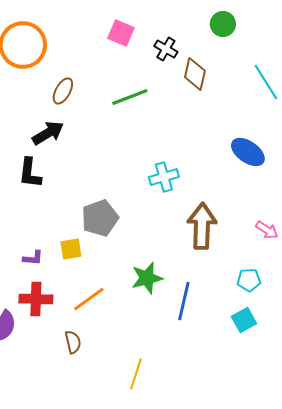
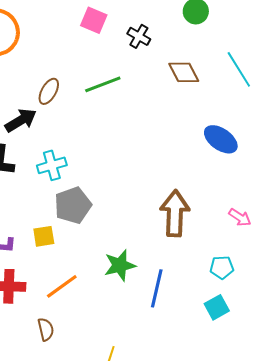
brown diamond: (195, 74) -> (184, 72), moved, turned -40
brown ellipse: (63, 91) -> (49, 91), moved
cyan cross: (164, 177) -> (52, 165), moved

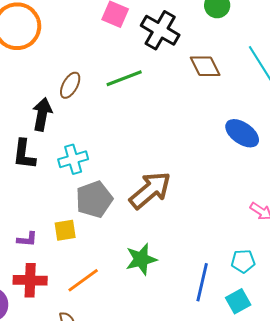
black cross: (139, 36) -> (160, 30), size x1.6
black arrow: (21, 120) -> (42, 114), turned -48
brown arrow: (175, 213) -> (150, 190), moved, turned 48
blue line: (157, 288) -> (202, 282), moved

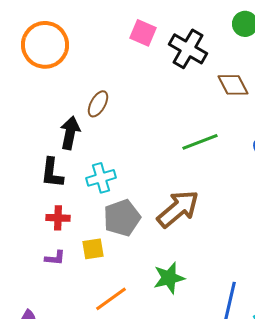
green line: (124, 78) -> (200, 142), moved
red cross: (30, 280) -> (58, 218), moved, size x0.7

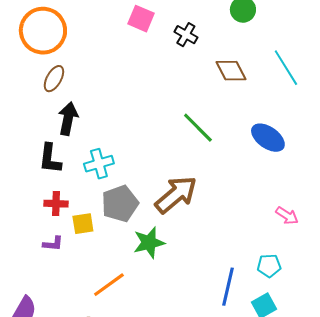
black cross: (188, 49) -> (186, 35), size x0.6
brown ellipse: (98, 104) -> (54, 79), moved
green line: (200, 142) -> (198, 128), turned 66
yellow square: (93, 249) -> (83, 224), moved
green star: (169, 278) -> (149, 243), moved

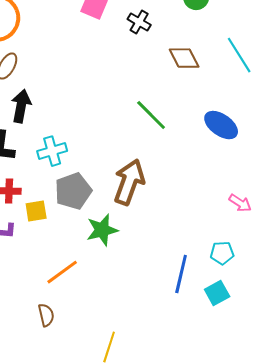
brown arrow: (176, 195) -> (129, 182), turned -30

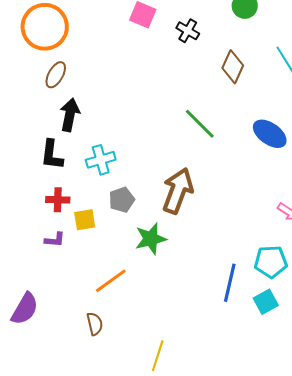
brown diamond: (184, 58) -> (233, 67), turned 52
gray pentagon: (73, 191) -> (122, 200), size x0.7
cyan pentagon: (222, 253) -> (271, 262), size x1.4

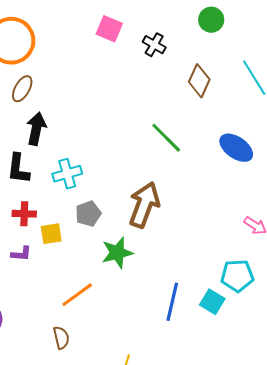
blue line: (230, 283) -> (172, 302), moved
cyan square: (266, 302) -> (212, 302), moved, turned -30

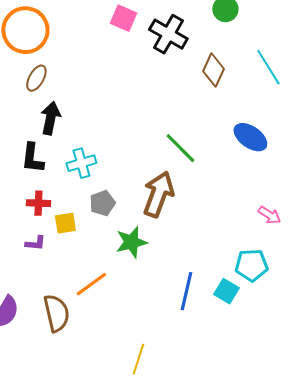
black cross: (154, 45) -> (168, 34), size x1.6
green line: (166, 138) -> (180, 148), moved
brown semicircle: (61, 338) -> (56, 313), moved, size x1.6

